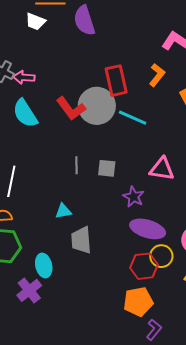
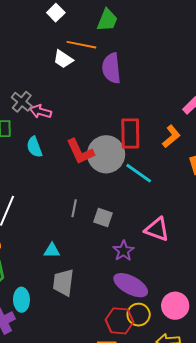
cyan semicircle: (25, 113) -> (34, 147), size x0.7

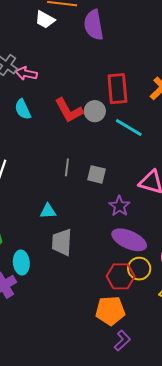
gray circle: (106, 154) -> (95, 111), size x0.6

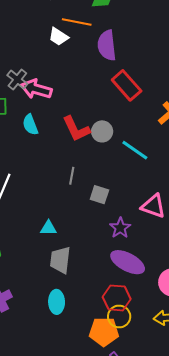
pink arrow: (26, 73) -> (36, 89), size x1.4
red rectangle: (117, 89) -> (127, 85), moved, turned -40
gray line: (67, 167) -> (72, 176), moved
cyan ellipse: (21, 263) -> (57, 302), moved
yellow circle: (139, 269) -> (119, 317), moved

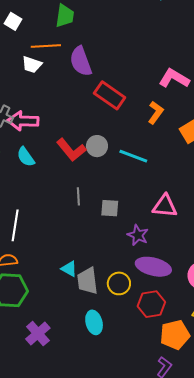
cyan triangle: (48, 228) -> (69, 269), moved, turned 42
yellow circle: (119, 317) -> (119, 283), moved
orange pentagon: (104, 332) -> (175, 335), moved

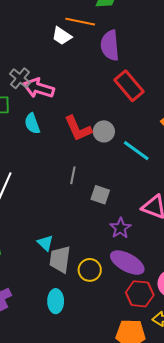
red hexagon: (151, 304) -> (140, 294), moved

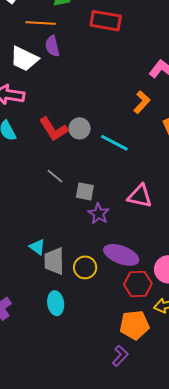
white trapezoid: (62, 36) -> (24, 59), moved, size x1.4
purple semicircle: (110, 45) -> (52, 46), moved, size x0.7
red rectangle: (129, 86) -> (106, 21), moved, turned -32
gray line: (73, 175) -> (55, 176), turned -54
purple star: (120, 228) -> (99, 214), moved

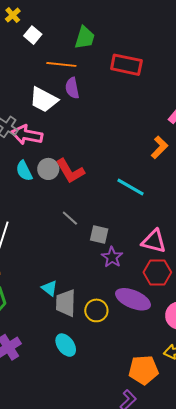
gray circle: (80, 128) -> (48, 169), moved
red hexagon: (138, 284) -> (157, 272), moved
cyan ellipse: (56, 303) -> (66, 345), turned -30

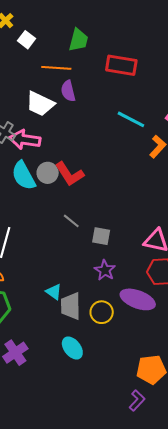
cyan semicircle: (24, 171) -> (24, 176), size x1.4
cyan line: (130, 187) -> (131, 119), moved
purple star: (112, 257) -> (105, 270), moved

